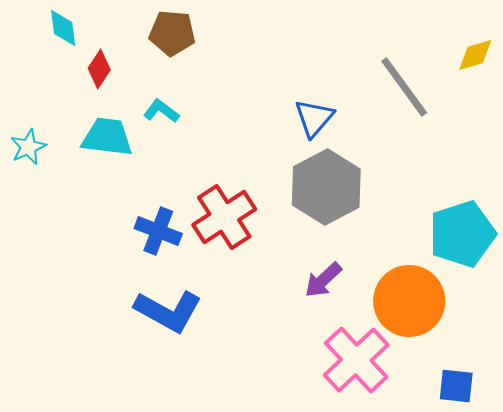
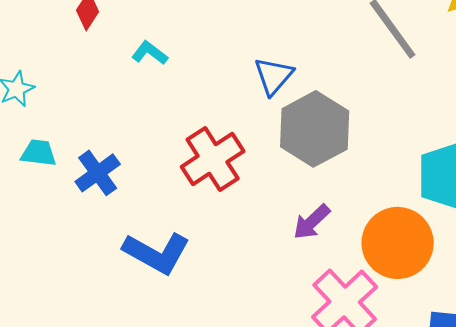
blue triangle: (314, 118) -> (274, 76), moved
cyan trapezoid: (107, 137) -> (39, 153), moved, size x0.7
blue cross: (158, 231) -> (98, 173), moved, turned 33

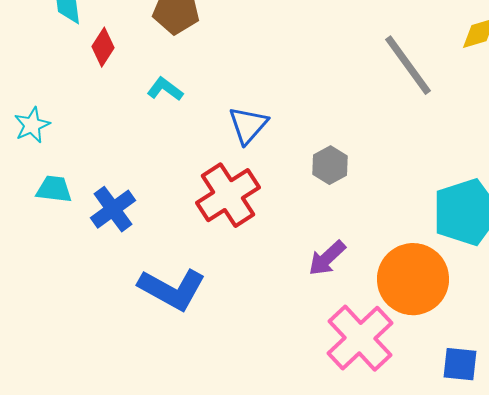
blue triangle: (274, 76) -> (248, 125), moved
gray hexagon: (315, 129) -> (330, 165), size x0.5

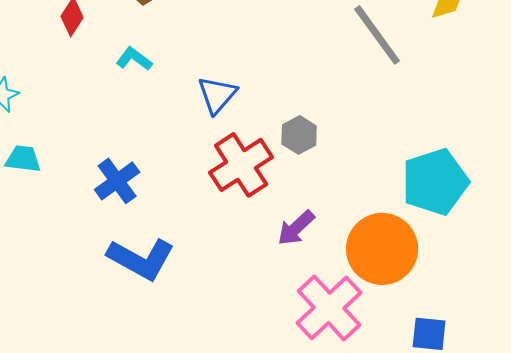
red cross: (228, 195) -> (241, 165), moved
blue cross: (113, 209) -> (117, 181), moved

